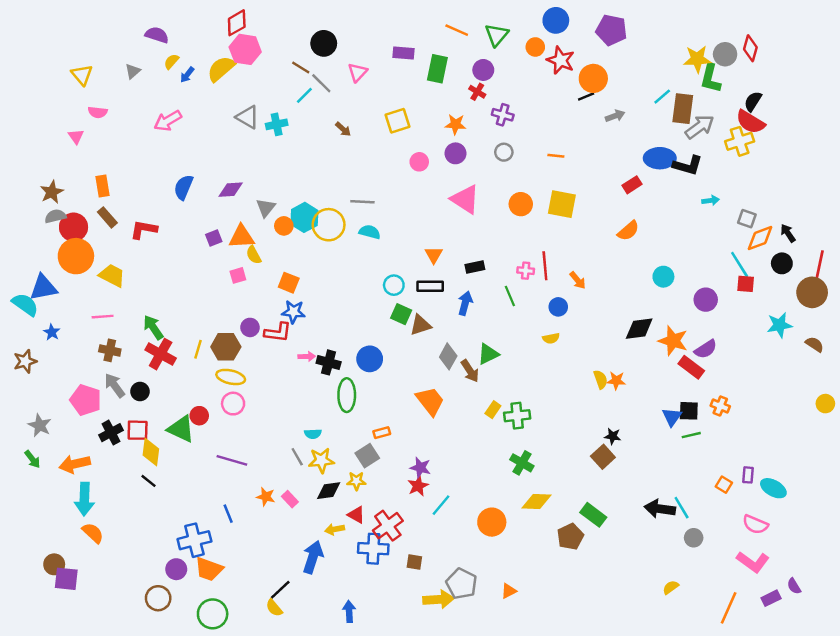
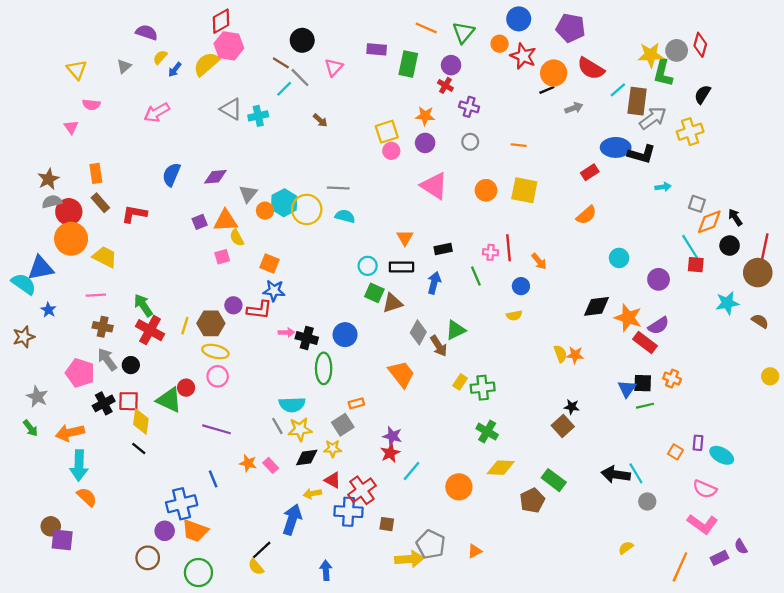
yellow square: (397, 121) -> (387, 132), moved
red semicircle: (750, 122) -> (591, 68), moved
cyan semicircle: (313, 434) -> (292, 405), size x1.6

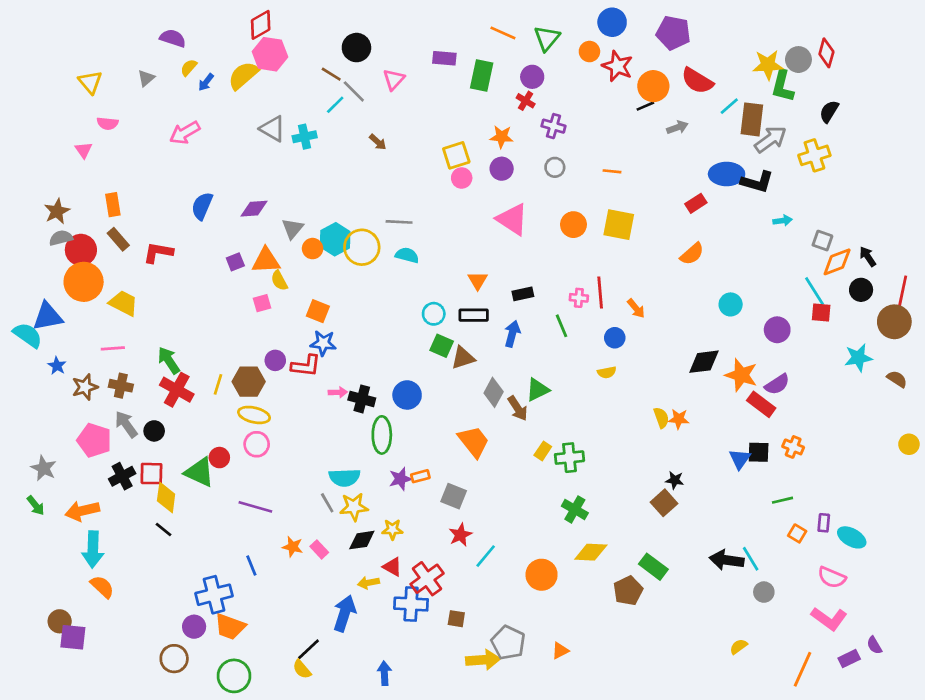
brown star: (24, 337) -> (85, 387), moved
green line: (645, 406) -> (782, 500), moved
gray square: (343, 425) -> (454, 496), moved, turned -35
purple star: (392, 436) -> (400, 479), moved, turned -30

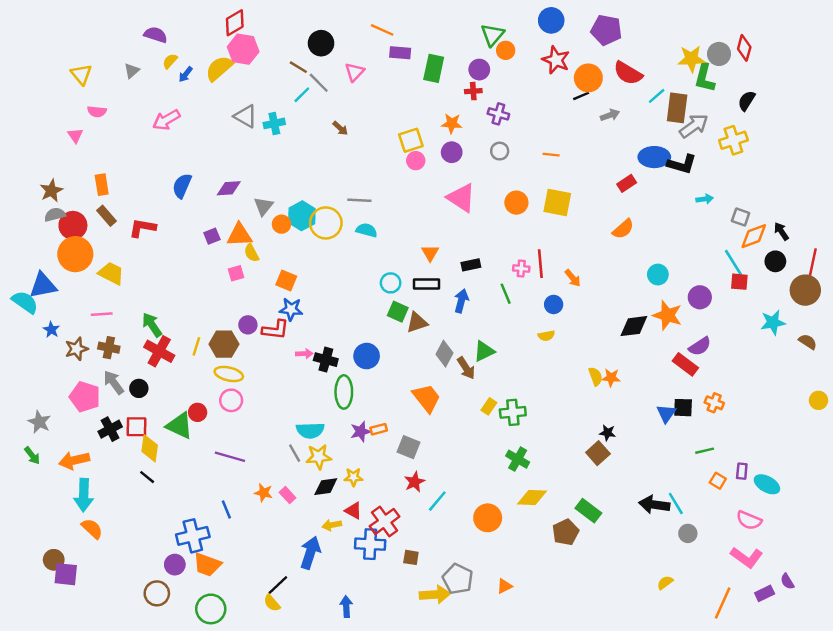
orange line: (503, 33) -> (382, 30), moved
orange circle: (589, 52) -> (506, 50), moved
red cross: (526, 101) -> (473, 91), turned -35
orange star: (741, 375) -> (667, 315), moved

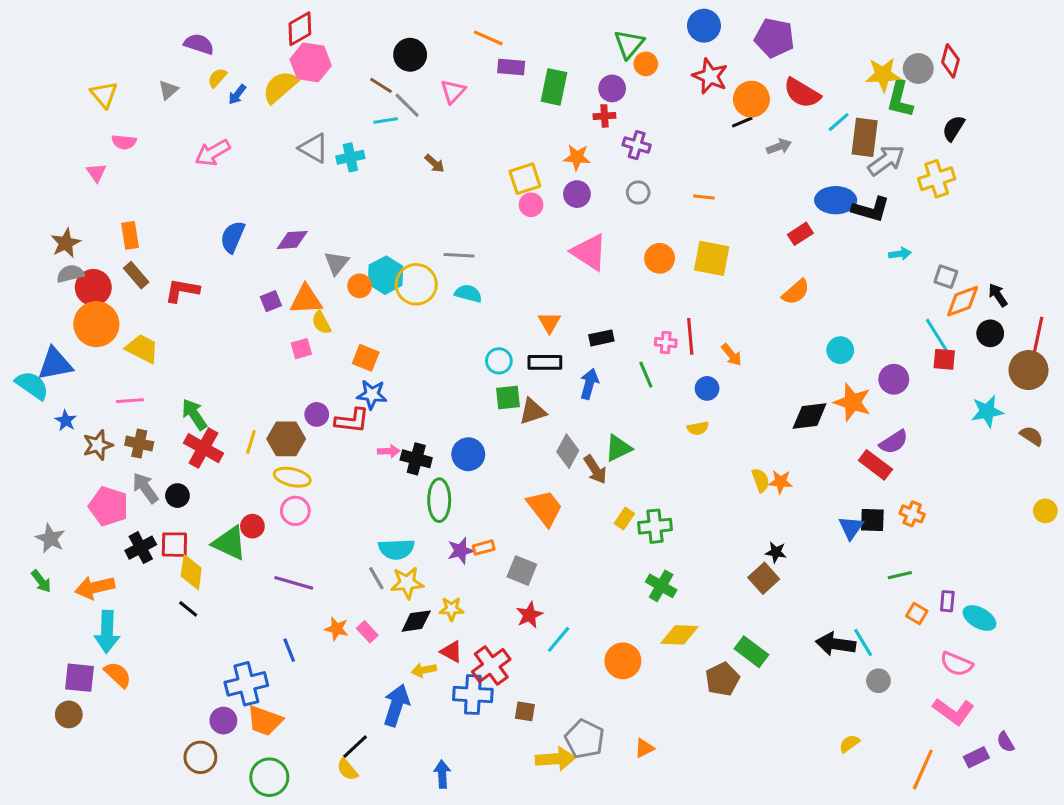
cyan line: (302, 95) -> (386, 121), turned 36
green square: (398, 312) -> (508, 398), turned -30
purple square: (66, 574) -> (79, 678), moved

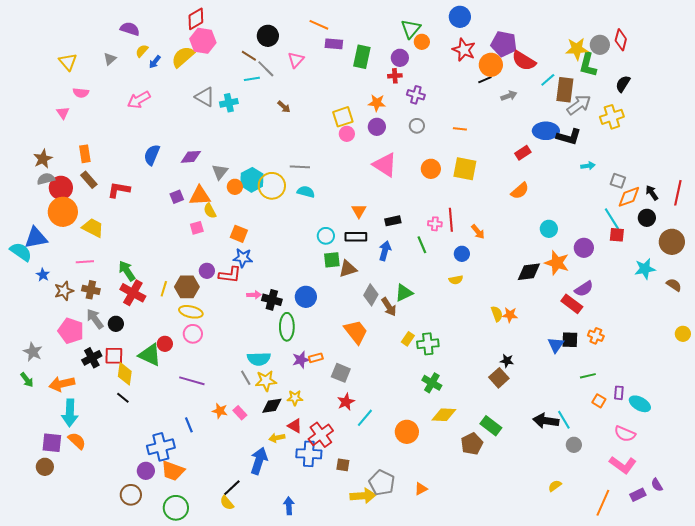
purple pentagon: (774, 38) -> (504, 44), moved
red line: (1038, 336) -> (678, 193), moved

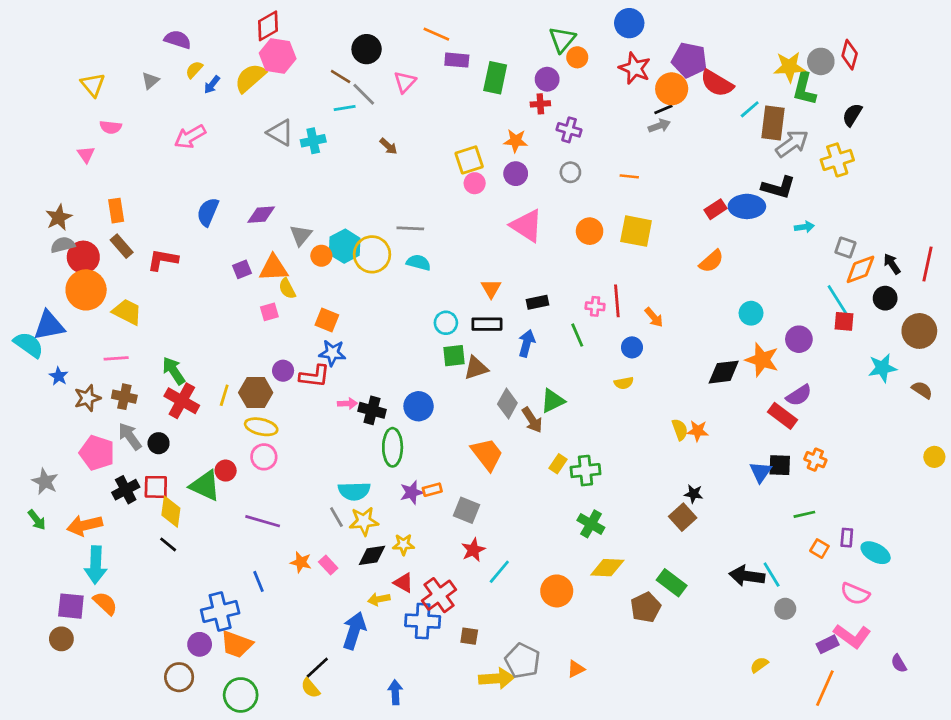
gray arrow: (509, 96) -> (659, 126), moved
blue ellipse: (546, 131) -> (747, 206), moved
purple rectangle: (638, 495) -> (828, 644), moved

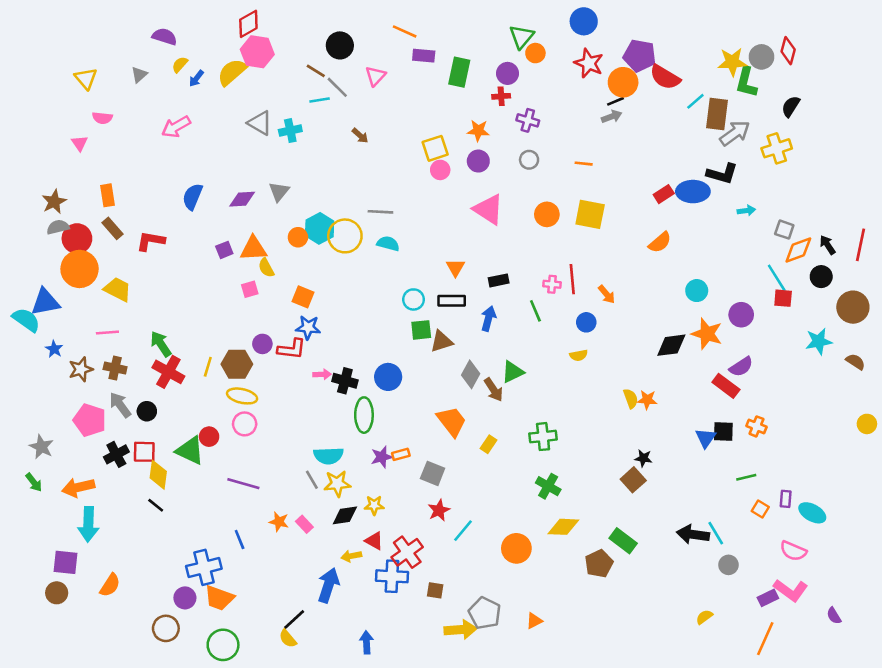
gray triangle: (301, 235) -> (279, 192), moved
yellow rectangle: (558, 464) -> (488, 444), moved
orange semicircle: (105, 603) -> (110, 585), moved, turned 80

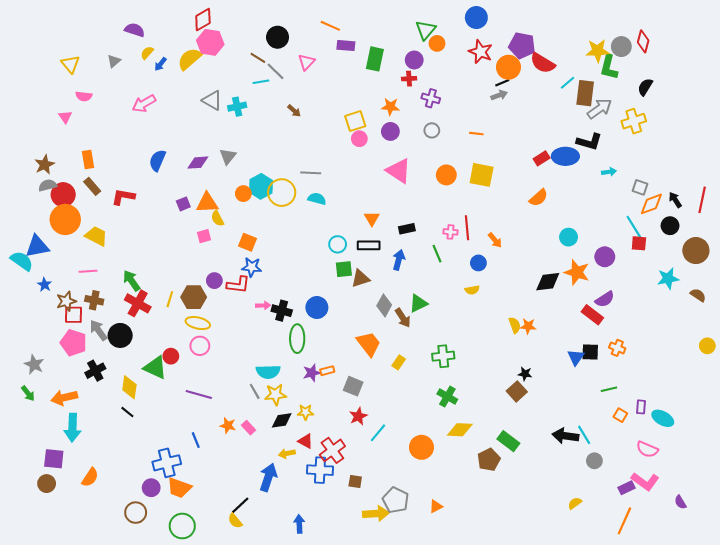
black circle: (147, 411) -> (120, 335), size x1.5
red square: (144, 452) -> (74, 315), moved

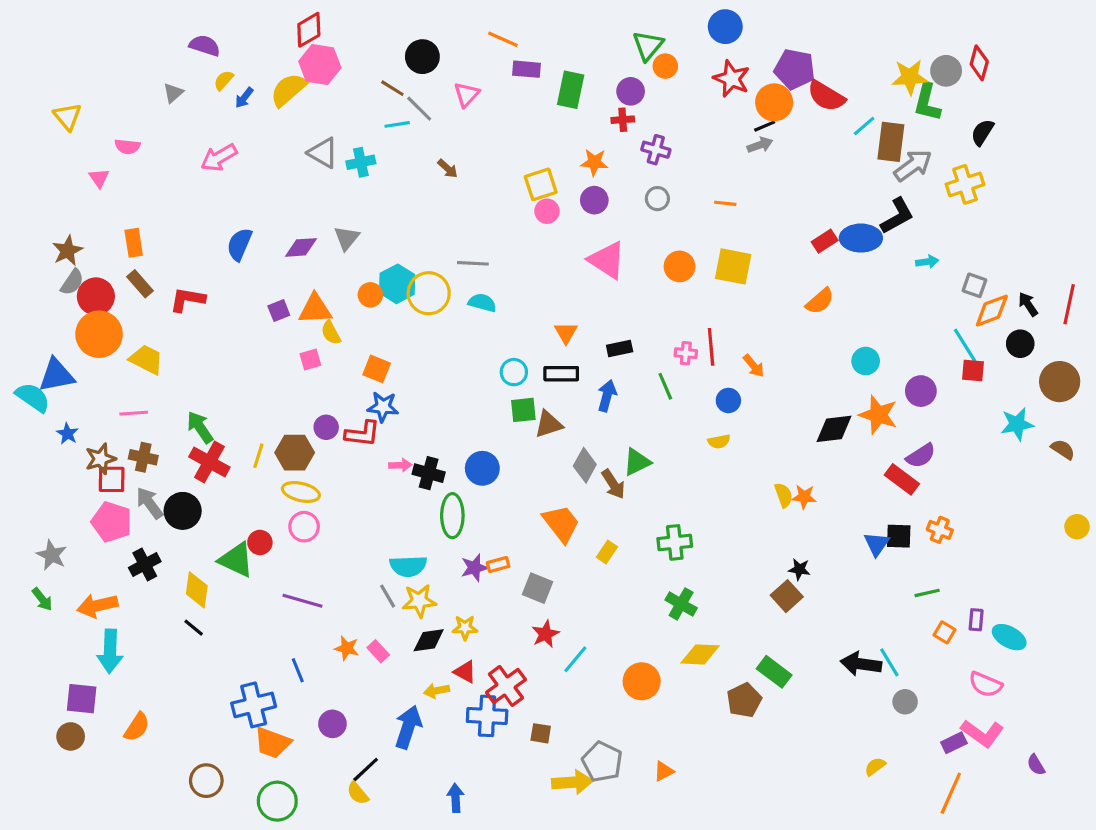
yellow triangle: (70, 64) -> (67, 117), moved
black L-shape: (589, 142) -> (897, 216), turned -45
gray semicircle: (48, 185) -> (72, 282), turned 138
purple circle: (151, 488) -> (332, 724), moved

